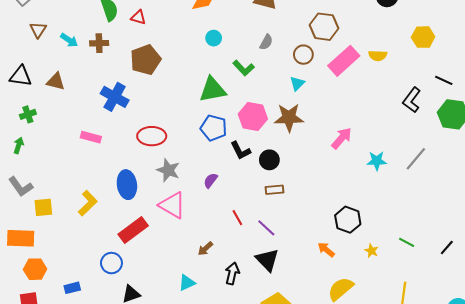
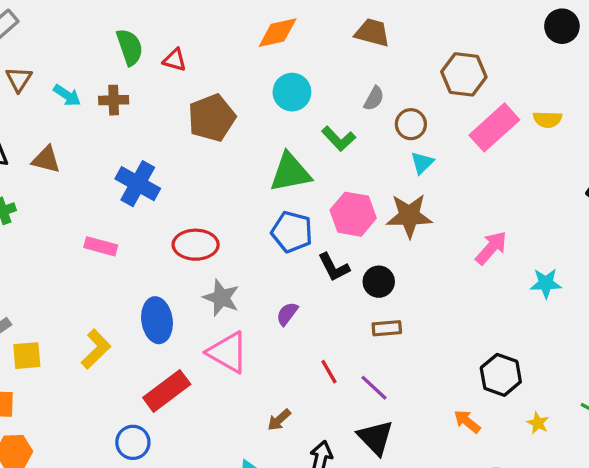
cyan circle: (214, 38) -> (292, 92), size x1.5
brown circle: (303, 55) -> (411, 124), moved
brown pentagon: (146, 60) -> (212, 118), moved

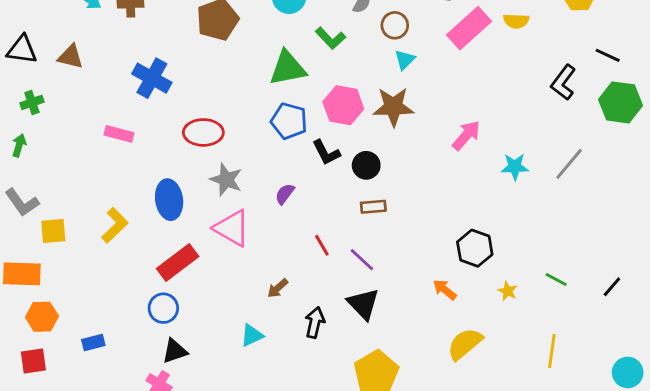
blue circle: (133, 442) -> (163, 308), moved

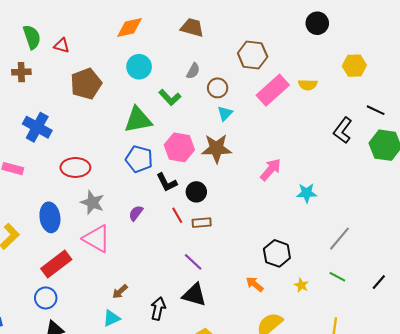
gray line: (569, 164) -> (340, 239), moved
red line: (322, 245) -> (177, 215), moved
brown arrow: (278, 288) -> (120, 292), moved
black triangle: (363, 304) -> (194, 295), turned -30

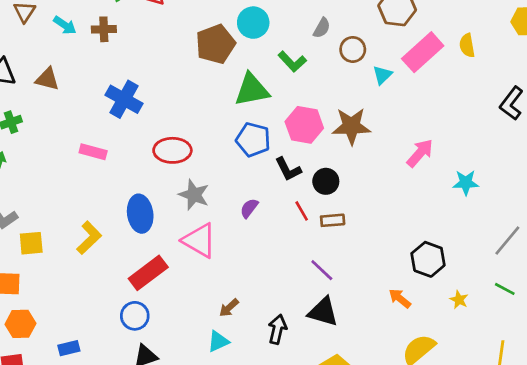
brown pentagon: (86, 84) -> (215, 44), moved
yellow semicircle: (308, 85) -> (467, 45), turned 78
cyan triangle: (225, 113) -> (382, 75), moved

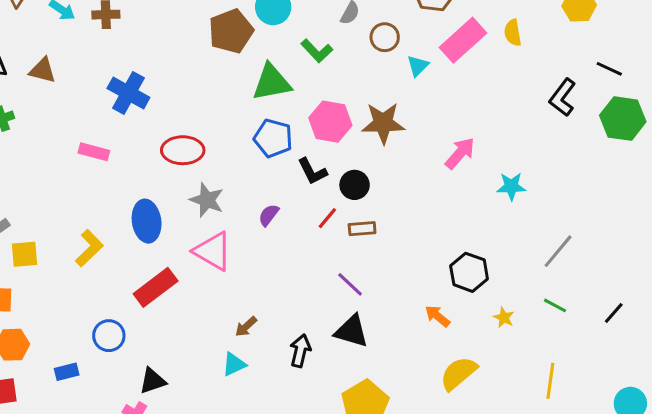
red line: (302, 211) -> (327, 218), turned 70
blue circle: (135, 316) -> (109, 336), moved

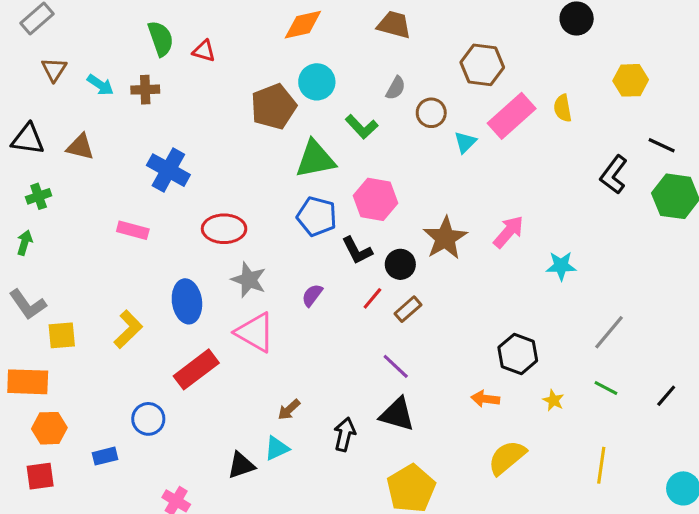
brown star: (383, 123) -> (445, 238), moved, turned -30
brown rectangle: (362, 229) -> (408, 309), turned -36
orange arrow: (437, 316) -> (485, 399), turned -32
black triangle: (153, 381) -> (241, 465), moved

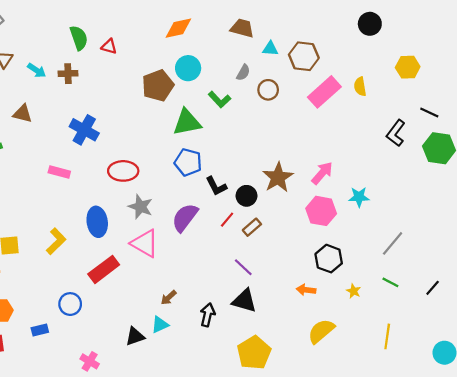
cyan triangle: (465, 142) -> (270, 49), moved, turned 49
pink hexagon: (376, 199) -> (321, 211), moved
purple semicircle: (312, 295) -> (185, 217), size x1.8

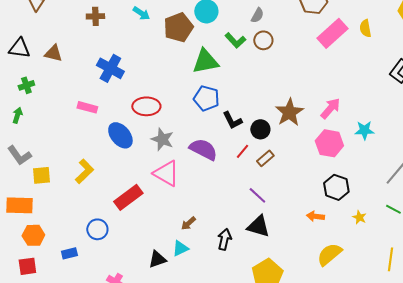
cyan arrow: (37, 70) -> (141, 13), moved
brown circle: (268, 90) -> (263, 40), moved
purple semicircle: (185, 217) -> (203, 149), turned 80
blue ellipse: (97, 222) -> (120, 135), moved, turned -32

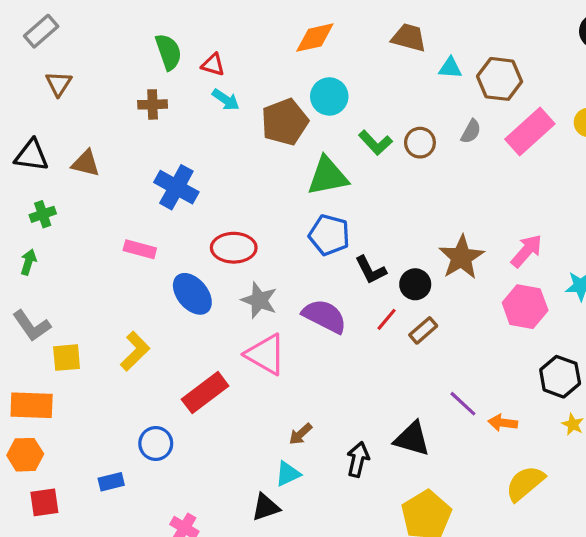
gray semicircle: (257, 15) -> (471, 131), moved
black hexagon: (336, 187) -> (560, 377), moved
purple line: (257, 195) -> (463, 404), moved
orange hexagon: (33, 235) -> (25, 455), moved
black triangle: (157, 259) -> (266, 507), moved

